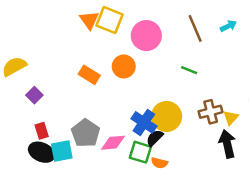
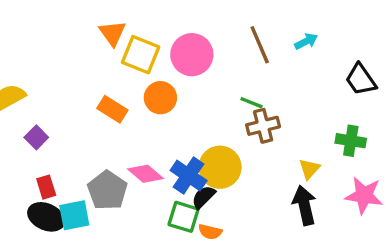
yellow square: (109, 20) -> (141, 55), moved
brown cross: (211, 112) -> (263, 126), moved
pink diamond: (113, 143) -> (146, 174), moved, turned 45

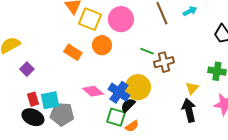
green line: (251, 103) -> (147, 51), moved
gray pentagon: (107, 190) -> (62, 114), moved, turned -30
cyan square: (74, 215) -> (50, 100), moved
orange semicircle: (210, 232) -> (132, 126), turned -48

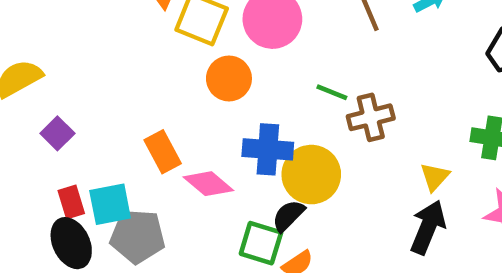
orange rectangle: (73, 52) -> (163, 152), moved, turned 30
blue cross: (119, 92) -> (268, 149), moved, turned -30
black arrow: (189, 110) -> (428, 227), turned 35
black ellipse: (33, 117) -> (71, 243), turned 40

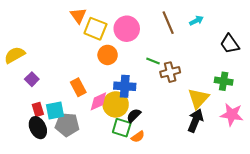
yellow circle: (311, 175) -> (116, 104), moved
yellow triangle: (435, 177) -> (198, 98), size x1.6
pink diamond: (208, 184) -> (98, 101), turned -65

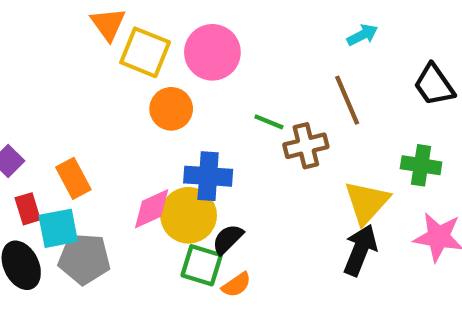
brown line: (168, 23) -> (347, 100), moved
orange rectangle: (78, 87) -> (73, 178), moved
red rectangle: (38, 109) -> (28, 209), moved

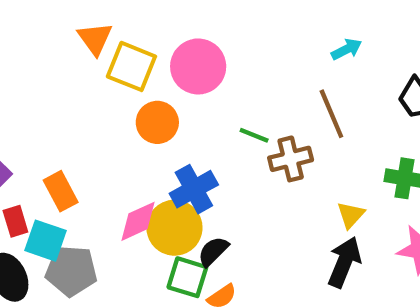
blue cross: (208, 176) -> (194, 189), turned -33
yellow triangle: (367, 202) -> (351, 215), size x0.6
cyan square: (58, 228) -> (45, 241), turned 30

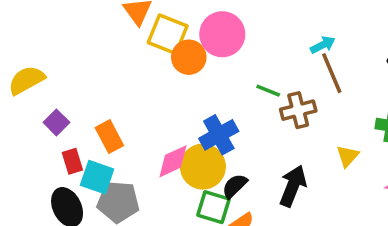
cyan arrow: (346, 49) -> (323, 45), moved
orange circle: (157, 122) -> (189, 57), moved
black arrow: (344, 262) -> (293, 186), moved

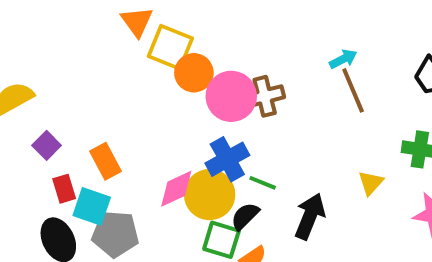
pink circle: (222, 34) -> (231, 96), moved
green line: (268, 91) -> (263, 183), moved
brown cross: (298, 110) -> (265, 96), moved

